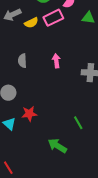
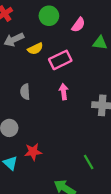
pink rectangle: (53, 18) -> (60, 60), moved

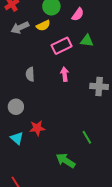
green triangle: (100, 43) -> (87, 41), moved
yellow semicircle: (35, 49) -> (43, 26), moved

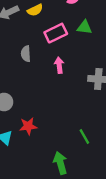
gray semicircle: (30, 74) -> (26, 54), moved
green arrow: (66, 161) -> (60, 163), turned 42

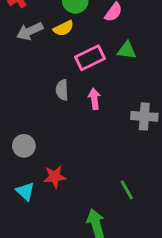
gray semicircle: (26, 54) -> (62, 90), moved

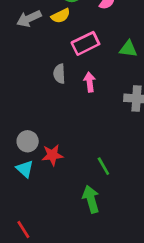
green triangle: (127, 50) -> (128, 49), moved
gray circle: (24, 146) -> (28, 141), moved
green line: (127, 190) -> (103, 166), moved

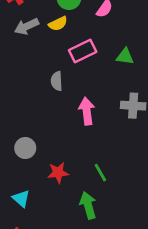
pink arrow: (90, 82) -> (87, 111), moved, size x1.4
red star: (52, 155) -> (58, 173), moved
cyan triangle: (25, 169) -> (21, 199), moved

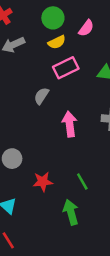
yellow semicircle: (58, 24) -> (57, 42), moved
gray semicircle: (57, 81) -> (41, 96), turned 36

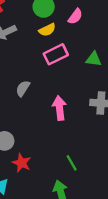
gray semicircle: (41, 96) -> (23, 88), moved
red star: (43, 182) -> (22, 163), moved, turned 30

